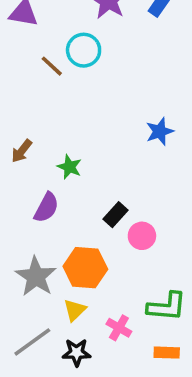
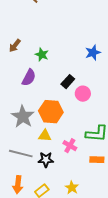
blue star: (160, 131) -> (93, 53), moved
yellow triangle: (75, 310) -> (45, 136), turned 48
gray line: (32, 342) -> (21, 154), turned 50

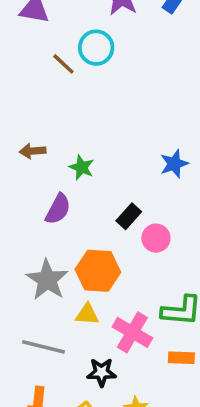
brown arrow: (15, 46) -> (33, 151), turned 48
pink cross: (70, 146) -> (132, 332), size x1.5
black star: (46, 160) -> (102, 372), moved

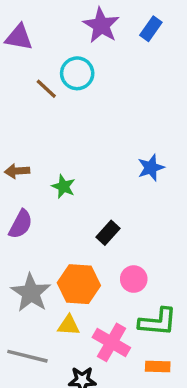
blue star: (174, 164) -> (151, 168), moved
purple semicircle: (58, 209) -> (21, 224), moved
pink circle: (156, 238) -> (134, 279), moved

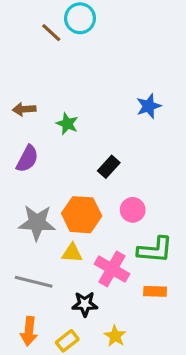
gray star: (31, 293) -> (37, 223), turned -30

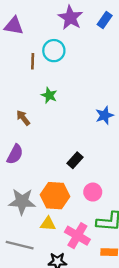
brown line: (51, 33) -> (33, 61), turned 49
brown arrow: (24, 109) -> (23, 118), moved, turned 56
green star: (67, 124) -> (49, 95), moved

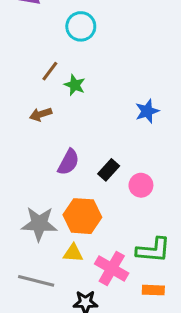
brown line: (33, 61) -> (50, 71), moved, turned 35
brown arrow: (23, 118) -> (41, 114), turned -70
purple semicircle: (15, 154) -> (68, 162), moved
pink circle: (93, 192) -> (141, 185), moved

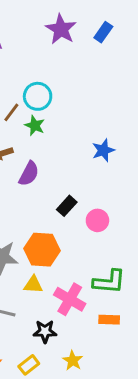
cyan circle: (81, 26) -> (38, 96), moved
purple semicircle: (68, 162) -> (29, 174), moved

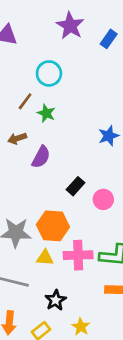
blue rectangle: (103, 32) -> (109, 39), moved
cyan circle: (38, 96) -> (49, 73), moved
pink cross: (70, 299) -> (78, 255), moved, turned -32
black star: (45, 331) -> (56, 300), turned -30

